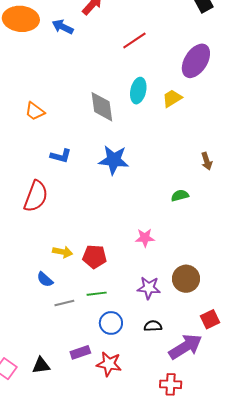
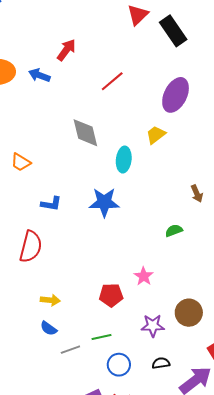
cyan ellipse: (138, 91) -> (124, 160), moved
gray diamond: (102, 107) -> (85, 133), moved
pink star: (145, 238) -> (144, 276), turned -30
yellow arrow: (63, 252) -> (50, 300), moved
red pentagon: (94, 257) -> (111, 295), moved

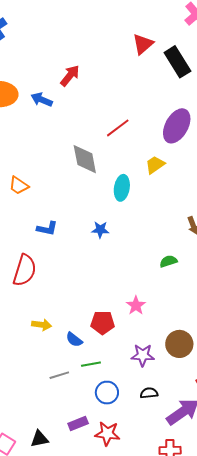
red line: (112, 81) -> (118, 128), moved
blue star: (104, 202) -> (100, 230), size x0.6
blue semicircle: (49, 328) -> (74, 340), moved

